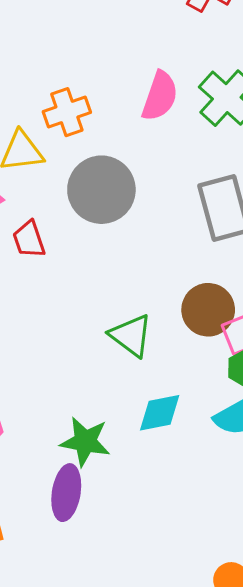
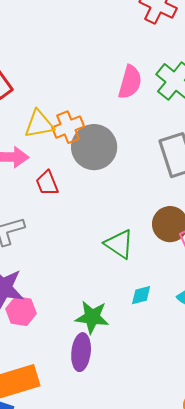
orange cross: (67, 112) -> (68, 127), moved
cyan diamond: (160, 413) -> (141, 295), size x0.7

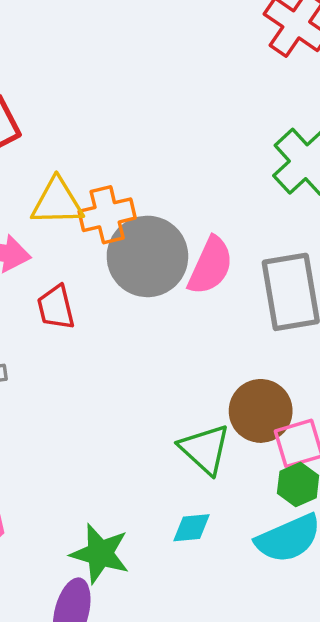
pink semicircle: (130, 82) -> (210, 266), moved
green triangle: (119, 244) -> (205, 449), moved

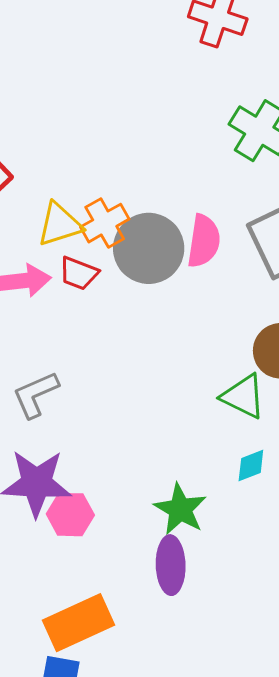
red trapezoid: (56, 307) -> (79, 273), moved, turned -39
green star: (100, 554) -> (180, 509), turned 30

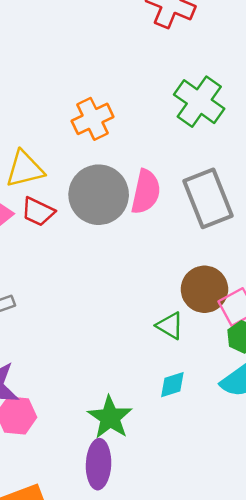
orange cross: (105, 223) -> (93, 119), moved
green triangle: (243, 396) -> (170, 326), size x0.7

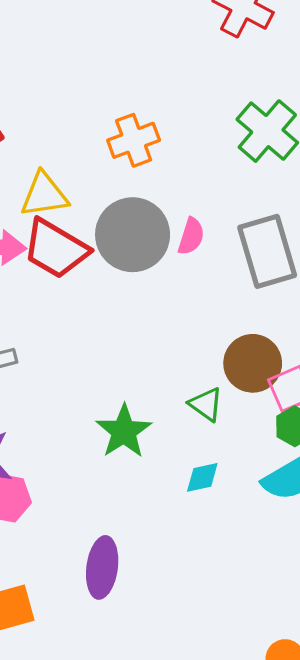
pink semicircle: (146, 192) -> (191, 236), size x0.7
red trapezoid: (38, 212) -> (56, 249), size x1.6
green star: (110, 417) -> (124, 431), moved

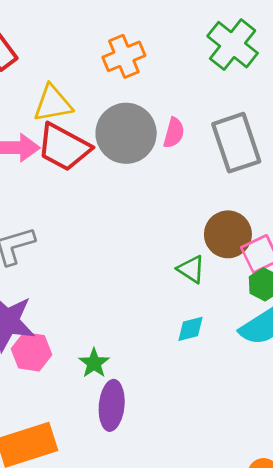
green star: (124, 431) -> (94, 363), moved, size x0.7

